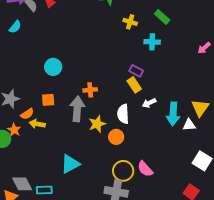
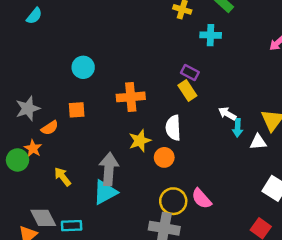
orange cross: (90, 90) -> (131, 97), size x1.5
white arrow: (149, 103) -> (227, 114), moved, turned 56
gray arrow: (77, 109) -> (109, 169), moved
cyan arrow: (173, 114) -> (238, 128), size x0.6
yellow arrow: (37, 124) -> (63, 177), moved, turned 42

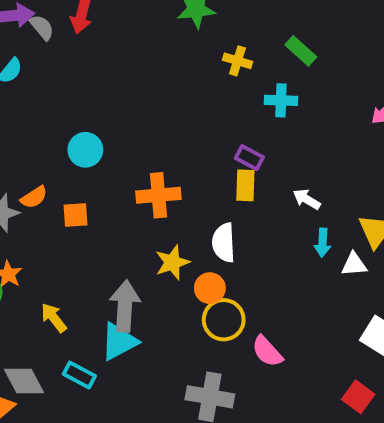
yellow rectangle: (187, 90) -> (245, 185), turned 36
white arrow: (227, 114) -> (307, 199), moved
orange semicircle: (50, 128) -> (34, 197), moved
yellow circle: (173, 201) -> (224, 320), moved
cyan rectangle: (72, 226) -> (79, 375), moved, turned 30

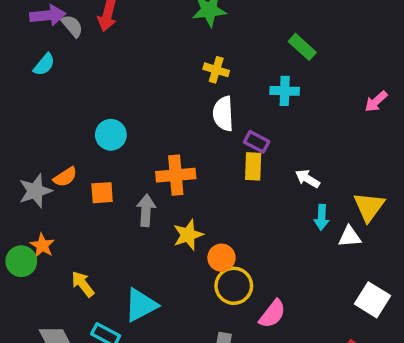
yellow cross: (238, 61) -> (216, 70), moved
white semicircle: (224, 243) -> (223, 114), moved
gray arrow: (125, 306) -> (146, 210), moved, size x0.7
pink semicircle: (267, 351) -> (272, 314), turned -100

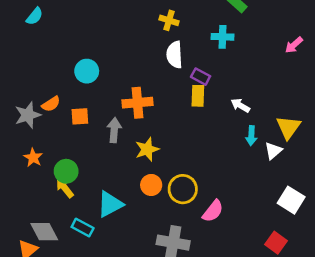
white triangle: (350, 237) -> (273, 151), turned -36
orange circle: (221, 258) -> (151, 185), moved
green circle: (21, 261) -> (66, 171), moved

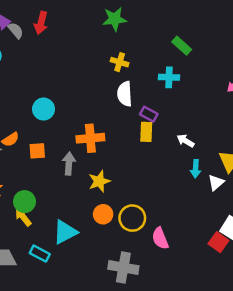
pink semicircle: (213, 211) -> (160, 238), turned 120
red square: (276, 243) -> (218, 242), moved

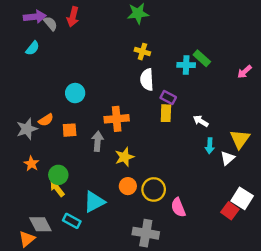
green rectangle: (182, 46) -> (202, 58), moved

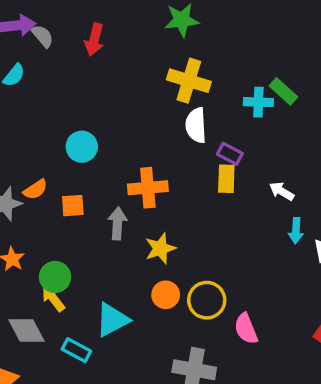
red arrow: (73, 17) -> (94, 40), moved
yellow cross: (142, 52) -> (189, 81), size x1.6
gray diamond: (40, 224) -> (26, 330), moved

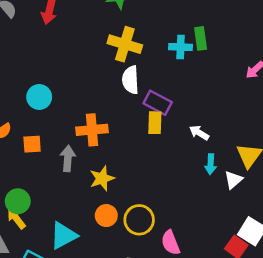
green rectangle: (283, 91) -> (201, 38), moved, turned 40
cyan cross: (258, 102) -> (181, 47), moved
purple rectangle: (230, 154) -> (158, 103), size x1.4

